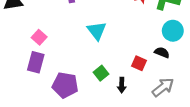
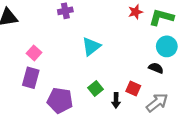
cyan triangle: (97, 31) -> (91, 46), turned 30
red square: (139, 63) -> (133, 89), moved

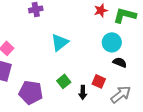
cyan circle: (167, 46) -> (112, 42), moved

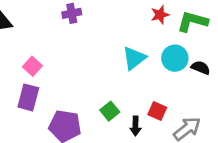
cyan triangle: (60, 42) -> (134, 58), moved
black semicircle: (120, 62) -> (201, 68), moved

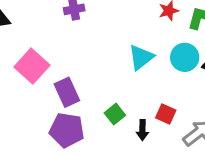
pink square: (32, 66) -> (32, 66), size x1.6
purple rectangle: (28, 97) -> (67, 92), moved, turned -40

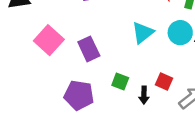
purple rectangle: (67, 92) -> (89, 49), moved
green square: (115, 114) -> (120, 81), turned -30

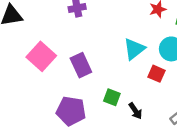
red square: (164, 81) -> (157, 74), moved
black arrow: (144, 95) -> (135, 111), turned -35

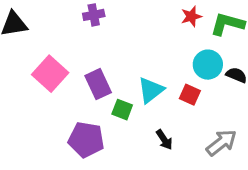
cyan triangle: (134, 49) -> (151, 90), moved
green square: (112, 97) -> (122, 110), moved

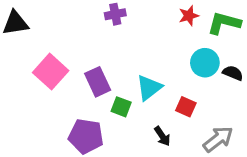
purple cross: (94, 15) -> (115, 14), moved
red square: (190, 95) -> (186, 107), moved

